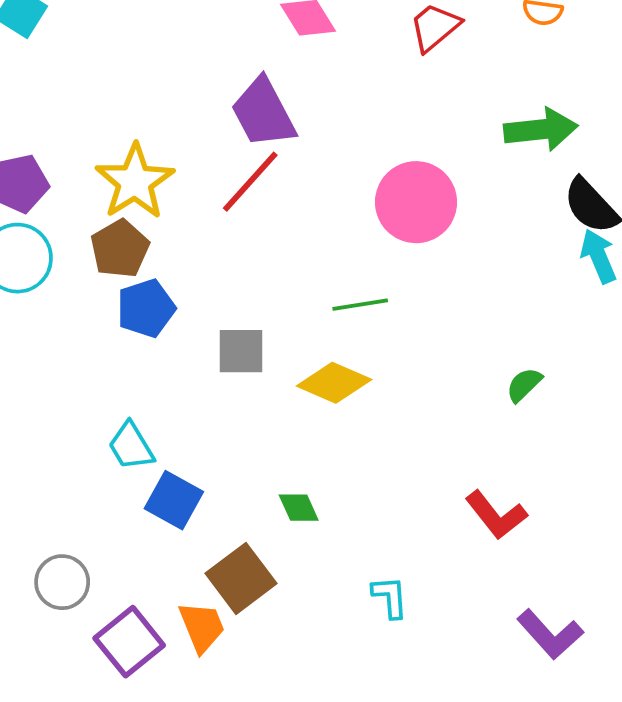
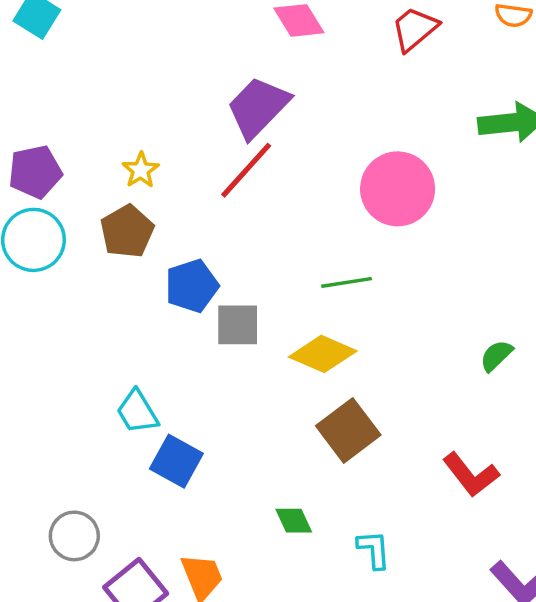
purple trapezoid: (263, 113) -> (258, 107), turned 72
yellow star: (135, 182) -> (141, 170), size x0.5
blue pentagon: (146, 308) -> (192, 286), moved
green diamond: (299, 508) -> (294, 521), moved
brown square: (241, 578) -> (348, 430), moved

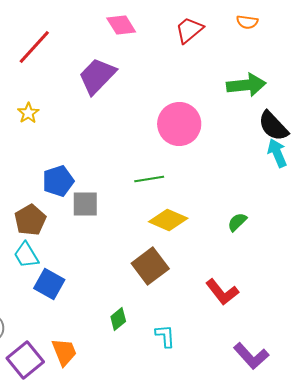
red line: (246, 170) -> (34, 47), moved
brown pentagon: (127, 231) -> (30, 220), moved
yellow diamond: (323, 354) -> (168, 220), moved
green diamond: (294, 521) -> (118, 319), turned 75

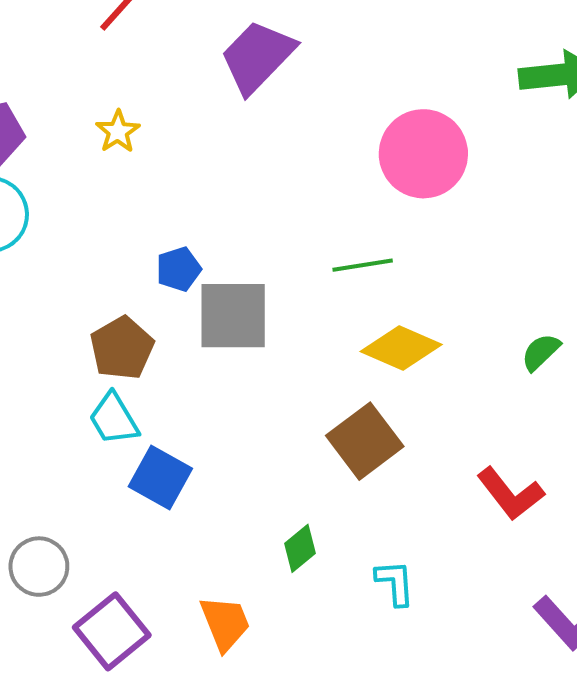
blue pentagon: (58, 181) -> (179, 269), size x0.7
gray square: (85, 204) -> (233, 316), size x1.4
orange trapezoid: (64, 352) -> (225, 623), moved

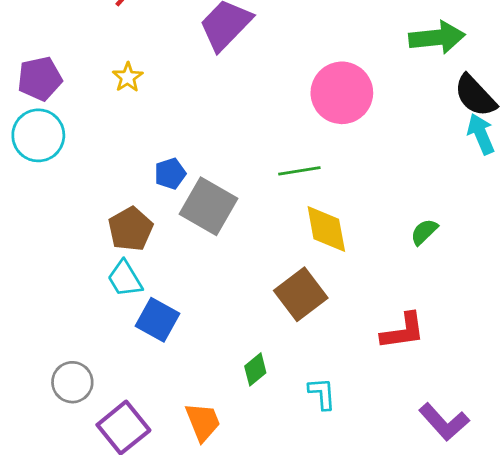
gray square: (233, 316) -> (209, 206), turned 30
yellow diamond: (401, 348) -> (326, 229), turned 56
red L-shape: (510, 494) -> (403, 331), turned -60

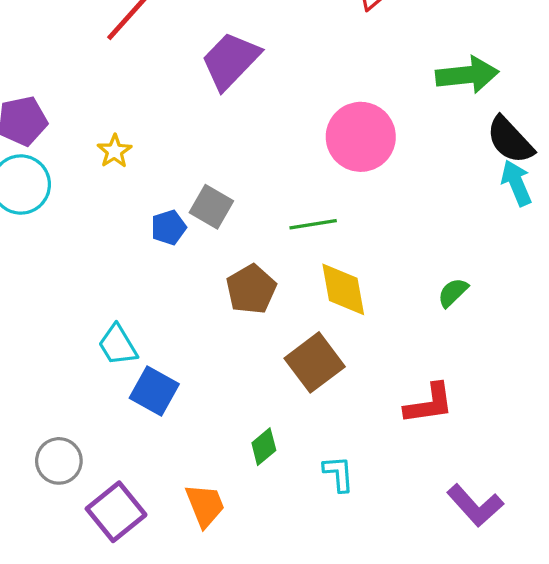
yellow star: (128, 77) -> (114, 151), moved
gray square: (209, 206) -> (211, 207), moved, size x0.7
brown pentagon: (131, 229) -> (251, 289), moved

